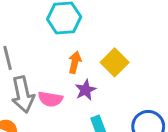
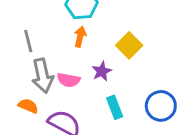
orange arrow: (75, 62) -> (80, 37), moved

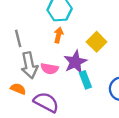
purple star: (102, 71) -> (75, 62), size x1.5
cyan rectangle: (115, 107) -> (85, 80), moved

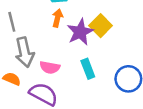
purple star: (75, 62) -> (80, 32), moved
pink semicircle: (50, 69) -> (50, 67), moved

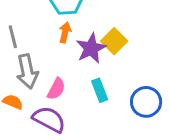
pink semicircle: (50, 67) -> (56, 89), turned -72

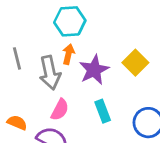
yellow square: (114, 41) -> (135, 63), moved
gray arrow: (27, 71) -> (50, 73), moved

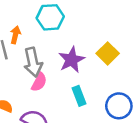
orange arrow: (68, 54) -> (15, 35), moved
pink semicircle: (60, 110) -> (39, 82), moved

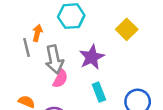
yellow square: (108, 53) -> (127, 29), moved

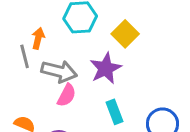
yellow square: (127, 29) -> (125, 34), moved
gray arrow: (54, 60) -> (59, 71), turned -64

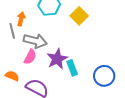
purple star: (106, 68) -> (57, 59), moved
pink semicircle: (67, 95) -> (30, 57), moved

